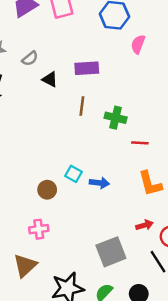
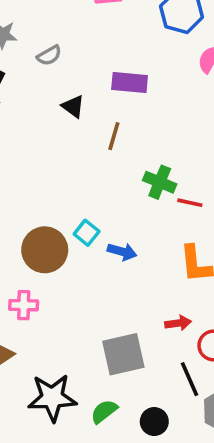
black triangle: (50, 79) -> (73, 106), moved
green cross: (116, 118) -> (160, 182), moved
brown circle: (47, 190) -> (45, 250), size x1.6

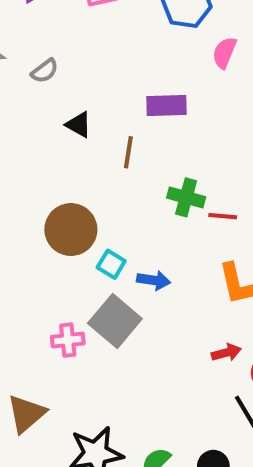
purple rectangle: (130, 82) -> (166, 105), moved
brown circle: (45, 250) -> (71, 230), moved
pink cross: (24, 305) -> (68, 340), moved
gray square: (123, 354) -> (115, 321), moved, turned -30

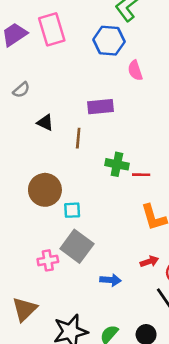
pink semicircle: (224, 53) -> (135, 70), turned -36
cyan square: (111, 264) -> (72, 210), turned -30
blue arrow: (154, 280) -> (110, 280), moved

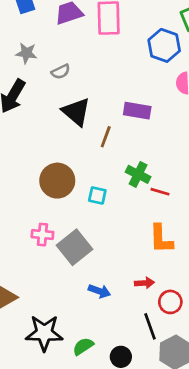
black triangle: (45, 123) -> (76, 112), size x1.6
cyan square: (72, 210) -> (97, 195), moved
pink cross: (48, 260) -> (42, 235), moved

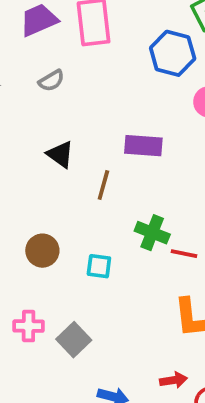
gray semicircle: (61, 72) -> (51, 81), moved
black triangle: (76, 112) -> (60, 154), size x0.7
brown circle: (57, 181) -> (42, 251), size x0.7
gray square: (74, 247) -> (74, 340), size x0.7

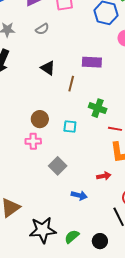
red line: (184, 254) -> (115, 129), moved
pink cross: (29, 326) -> (33, 141), moved
red arrow: (174, 380) -> (104, 176), moved

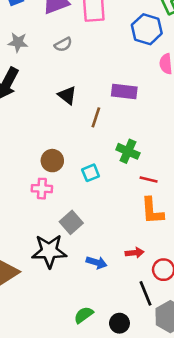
cyan square: (70, 127) -> (91, 173), turned -32
red arrow: (104, 176) -> (135, 253), moved
black star: (43, 230) -> (49, 251), moved

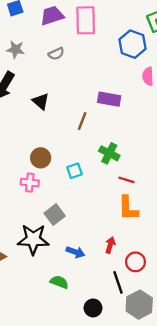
black triangle: (67, 95) -> (41, 101), moved
red arrow: (135, 253) -> (110, 245), turned -70
green semicircle: (84, 315) -> (59, 282), moved, turned 54

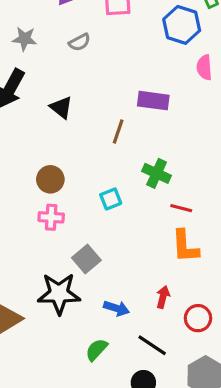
brown circle: (41, 158) -> (50, 179), moved
green semicircle: (59, 282) -> (97, 350), turned -66
black line: (118, 282) -> (152, 345), moved, turned -35

